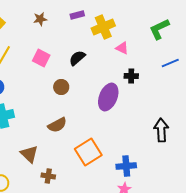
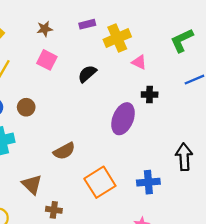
pink square: (41, 58) -> (47, 60), moved
brown circle: (61, 87) -> (26, 107), moved
blue cross: (126, 166) -> (148, 182), moved

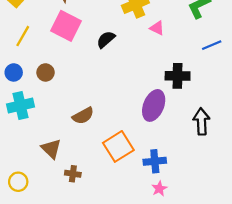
pink square: (47, 60) -> (66, 26), size x1.5
black cross: (150, 95) -> (178, 76), moved, size x1.5
purple ellipse: (123, 119) -> (154, 105), moved
blue cross: (148, 182) -> (155, 161), moved

